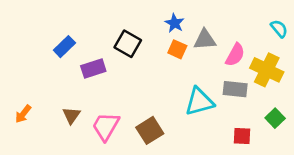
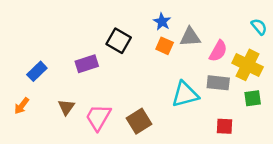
blue rectangle: (64, 47) -> (37, 71), moved
green square: (275, 118) -> (253, 98), moved, turned 36

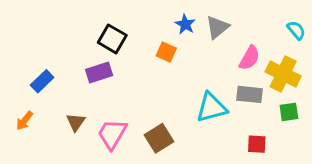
gray triangle: (190, 37) -> (217, 27), moved, turned -35
black square: (119, 41) -> (112, 39), moved
orange square: (165, 46) -> (166, 52), moved

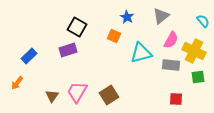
gray triangle: (217, 27) -> (161, 16), moved
cyan triangle: (212, 108) -> (141, 53), moved
brown triangle: (76, 122) -> (52, 96), moved

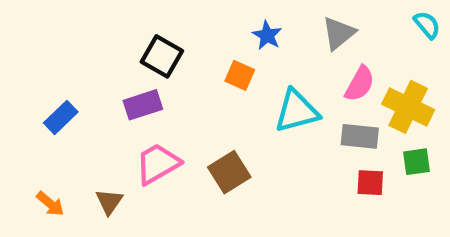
cyan semicircle: (203, 21) -> (427, 25), moved
orange arrow: (17, 83) -> (50, 204), moved, turned -88
pink trapezoid: (77, 92) -> (158, 164), moved, turned 30
brown square: (109, 95) -> (229, 172), moved
red square: (176, 99) -> (370, 183), moved

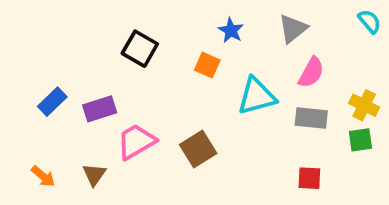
purple rectangle: (143, 105) -> (100, 109), moved
yellow cross: (408, 107) -> (364, 105), moved, size x0.7
red square: (370, 183) -> (309, 178), moved

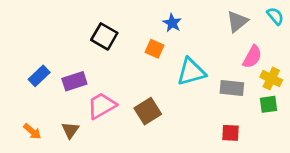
gray triangle: (293, 29) -> (237, 22), moved
pink semicircle: (311, 72) -> (252, 57), moved

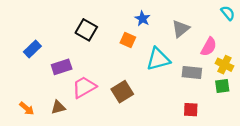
gray triangle: (237, 22) -> (181, 29), moved
blue rectangle: (39, 76) -> (32, 49), moved
brown triangle: (70, 130) -> (58, 107), turned 40

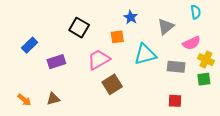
cyan semicircle: (228, 13) -> (196, 12), moved, turned 32
orange square: (128, 40) -> (117, 37), turned -32
pink semicircle: (209, 47) -> (192, 43), turned 36
pink trapezoid: (84, 87) -> (99, 60), moved

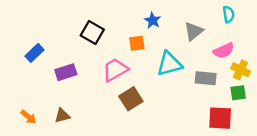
red square: (175, 101) -> (220, 118), moved, size x1.5

